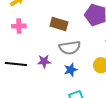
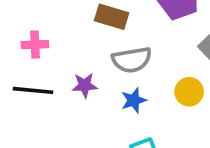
pink cross: (19, 26) -> (35, 45), moved

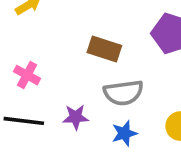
pink cross: (35, 45) -> (27, 75), turned 30

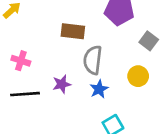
gray semicircle: (123, 93) -> (93, 60), turned 116

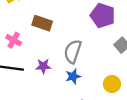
brown rectangle: (73, 31) -> (42, 23), moved
yellow circle: (138, 76) -> (112, 84), moved

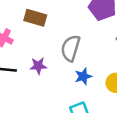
blue star: (73, 76) -> (83, 76), moved

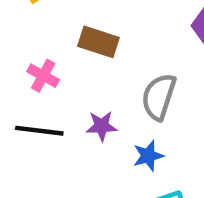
blue star: (83, 76) -> (148, 156), moved

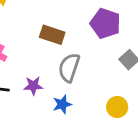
brown rectangle: (98, 42) -> (52, 35), moved

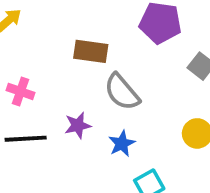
gray semicircle: (69, 68) -> (122, 92), turned -48

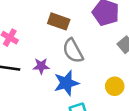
blue star: (122, 144) -> (66, 83), size x1.5

